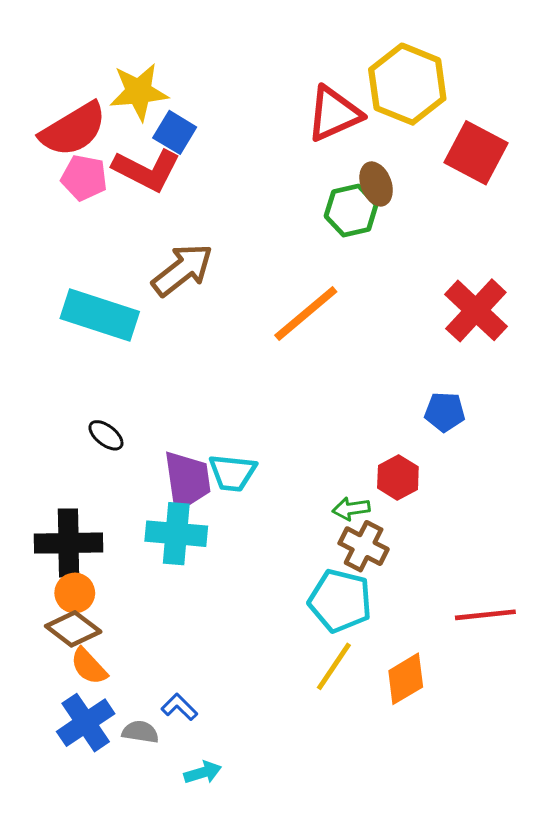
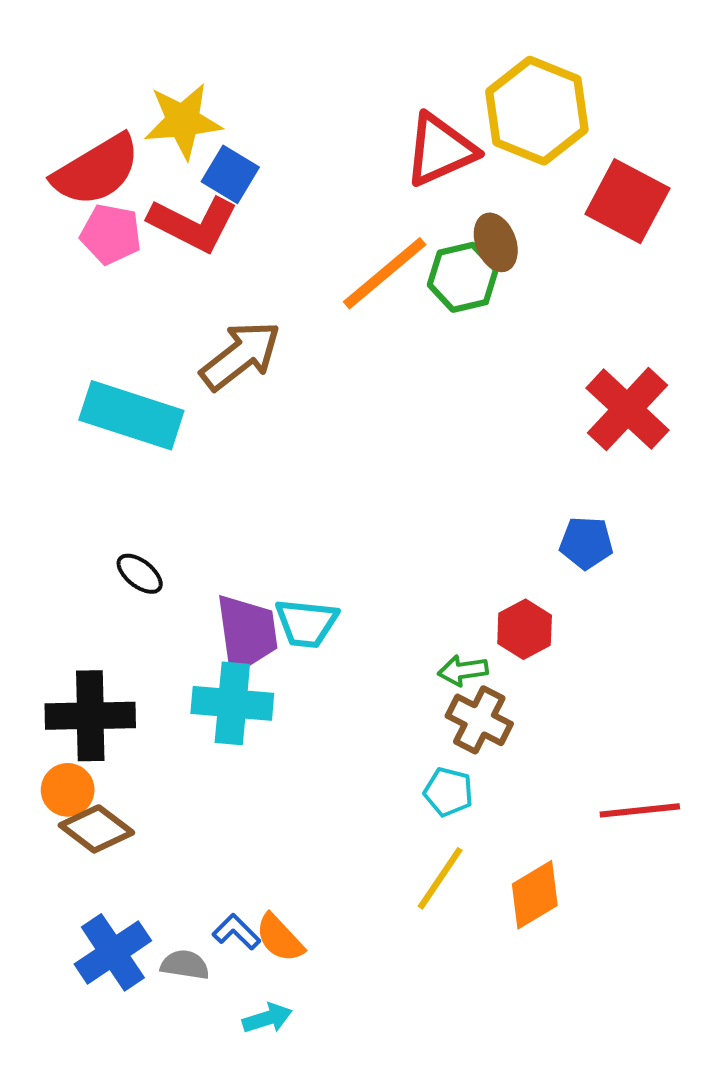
orange line: (306, 314) -> (385, 273), moved
orange circle: (75, 593) -> (68, 790), moved
cyan pentagon: (340, 601) -> (448, 792), size x0.6
orange semicircle: (89, 666) -> (280, 938), moved

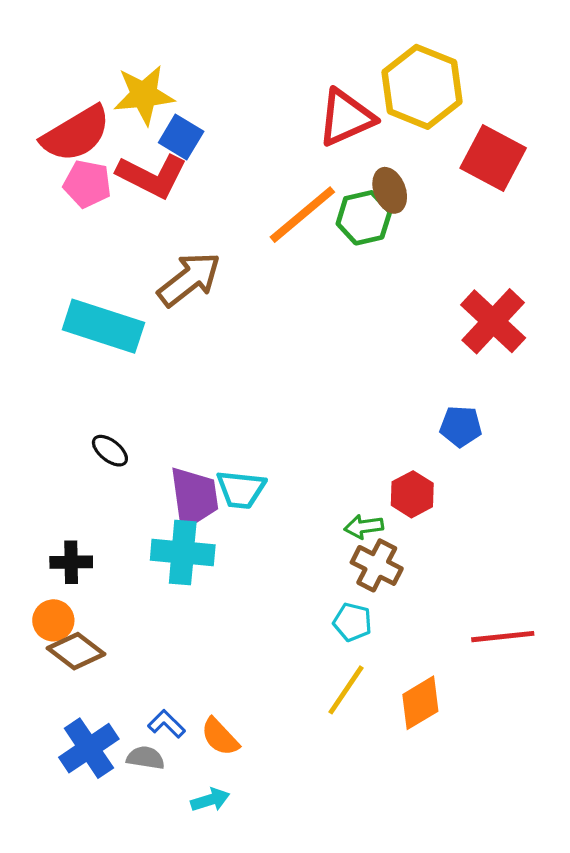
black cross: (90, 716) -> (71, 562), size x0.6
blue L-shape: (236, 932) -> (167, 724), moved

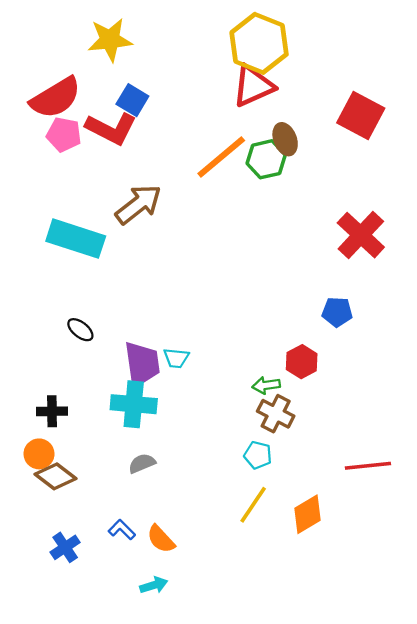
yellow hexagon: (422, 87) -> (259, 43), moved
yellow star: (144, 95) -> (110, 40), moved
cyan trapezoid: (241, 489) -> (176, 358), size x0.7
blue cross: (89, 748) -> (65, 547), size x0.7
gray semicircle: (146, 758) -> (142, 463), moved, turned -32

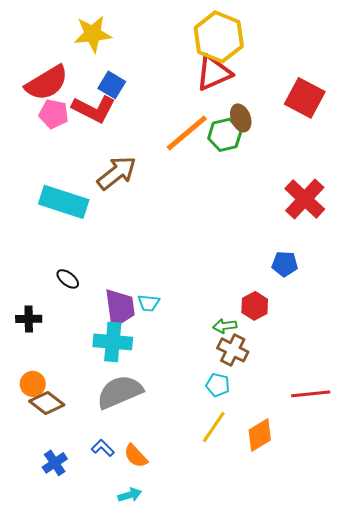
black cross: (52, 411) -> (29, 319), moved
gray semicircle: (142, 463) -> (120, 392), size x2.0

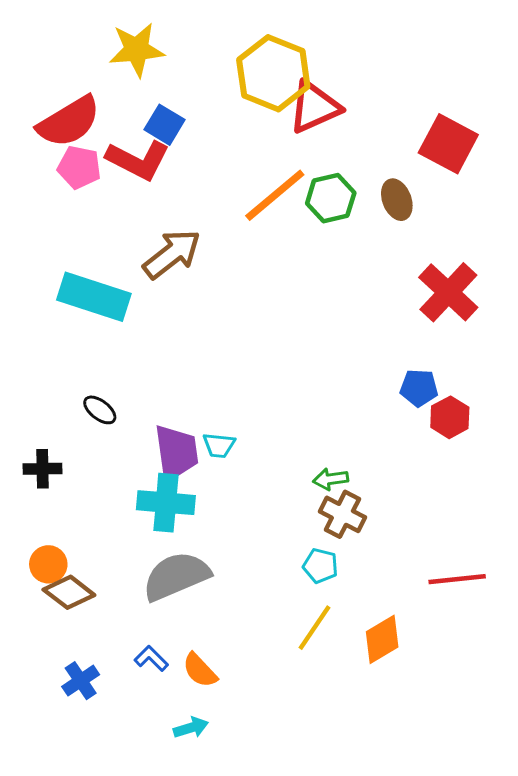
yellow hexagon: (219, 37) -> (273, 73), moved
brown ellipse: (241, 118) -> (397, 200), moved
red hexagon: (255, 306) -> (450, 417), moved

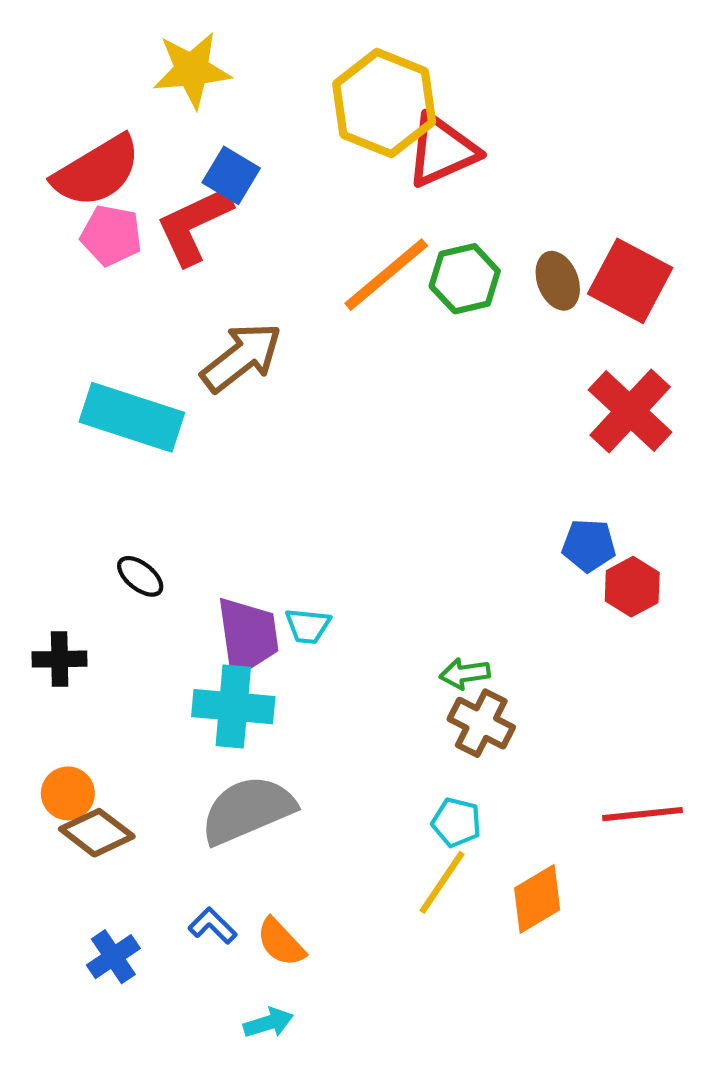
red square: (448, 144) -> (630, 281), moved
red L-shape: (138, 160) -> (194, 225), turned 128
cyan pentagon: (320, 566) -> (456, 822), moved

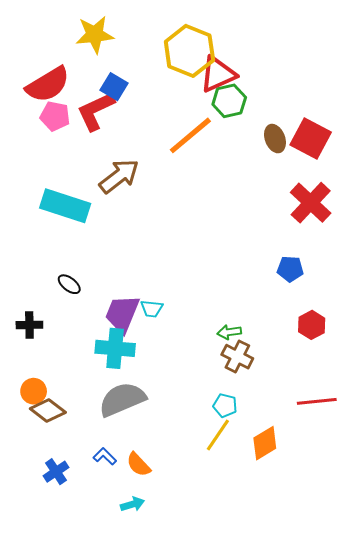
green hexagon: (465, 279) -> (229, 101), moved
red hexagon: (632, 587) -> (312, 325), moved
purple trapezoid: (248, 636) -> (122, 314), turned -150

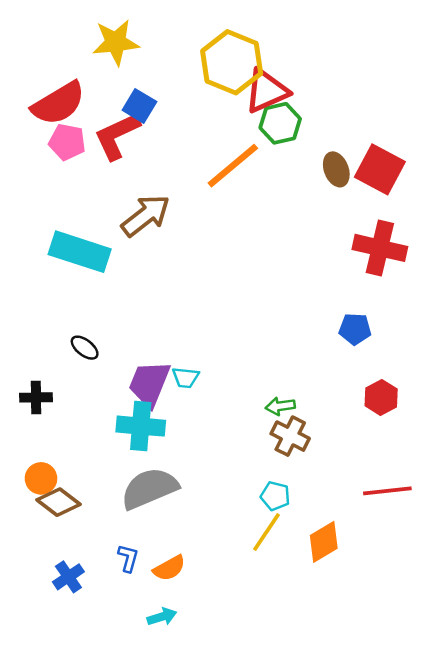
red cross: (311, 203) -> (380, 248), turned -30
blue L-shape: (105, 456) -> (128, 558), turned 60
orange semicircle: (138, 465) -> (169, 568), turned -76

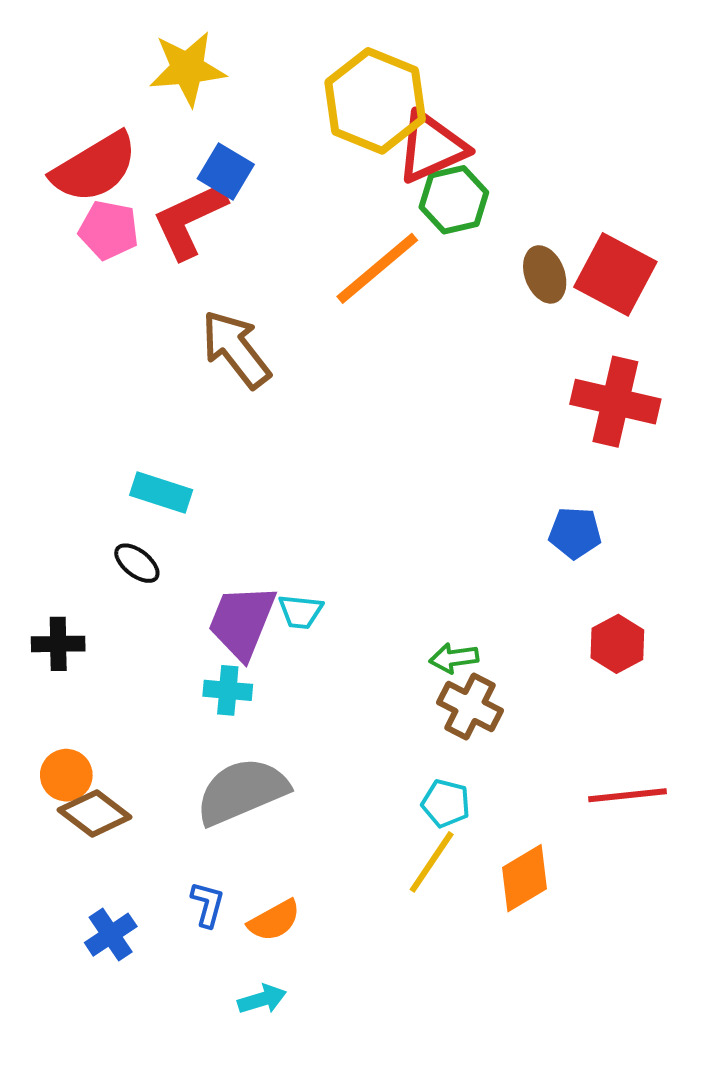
brown arrow: (146, 216) -> (236, 349), turned -90
cyan rectangle: (80, 252) -> (161, 492), moved, size x0.6
cyan cross: (141, 426) -> (228, 690), size x0.6

